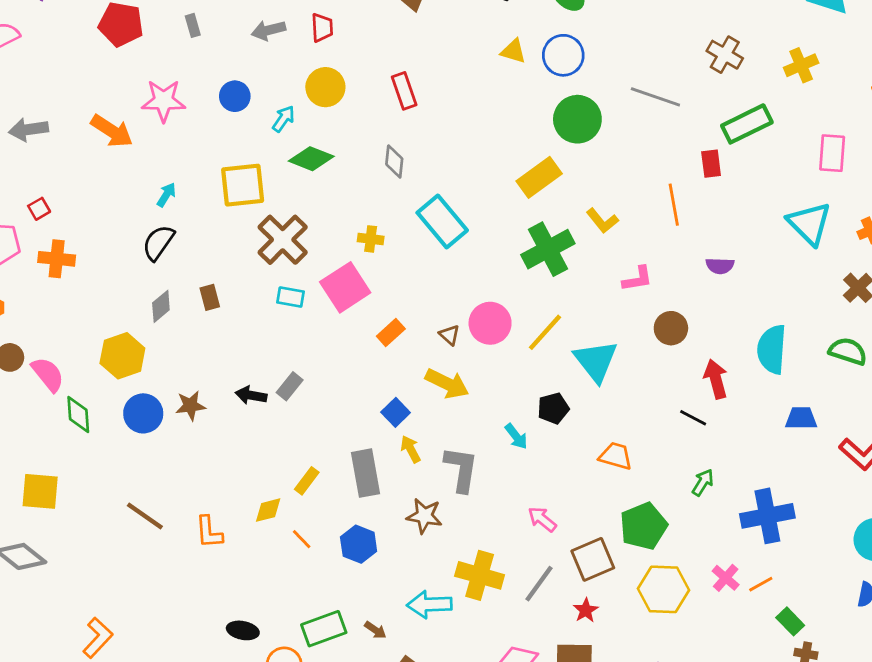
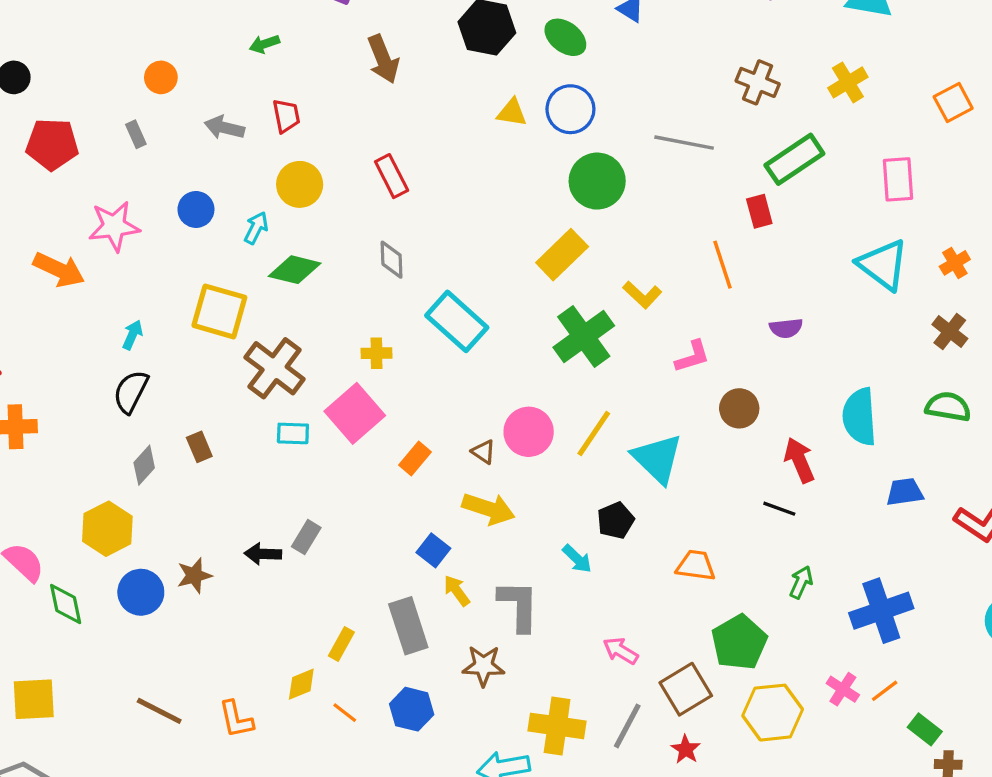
gray arrow: (268, 30) -> (224, 128), turned 36
yellow square: (243, 185) -> (219, 311), turned 30

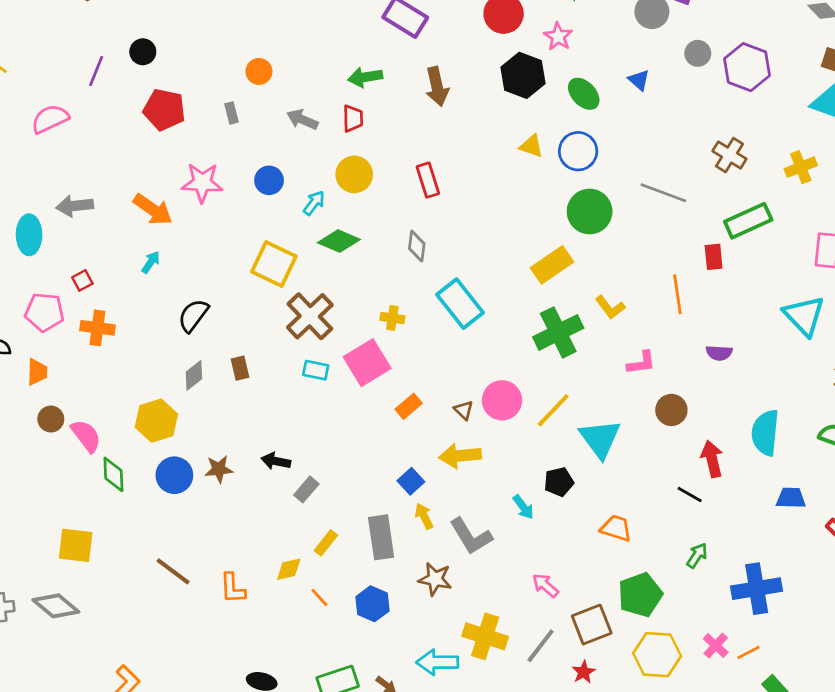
green arrow: (265, 44) -> (365, 77), moved, size x1.4
cyan arrow: (132, 335) -> (151, 262), moved
yellow arrow: (488, 509) -> (460, 456), turned 147
gray rectangle: (306, 537) -> (306, 489), moved
gray L-shape: (519, 606) -> (471, 536), turned 138

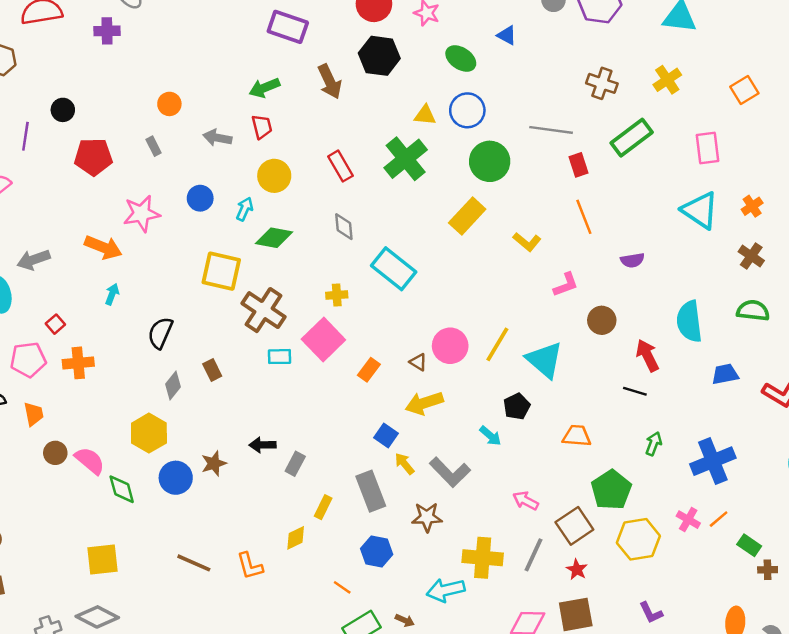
black hexagon: (523, 75) -> (379, 56), moved
red rectangle: (714, 257) -> (579, 165), moved
green cross: (558, 332) -> (406, 159), moved
orange line: (319, 597) -> (342, 587), moved

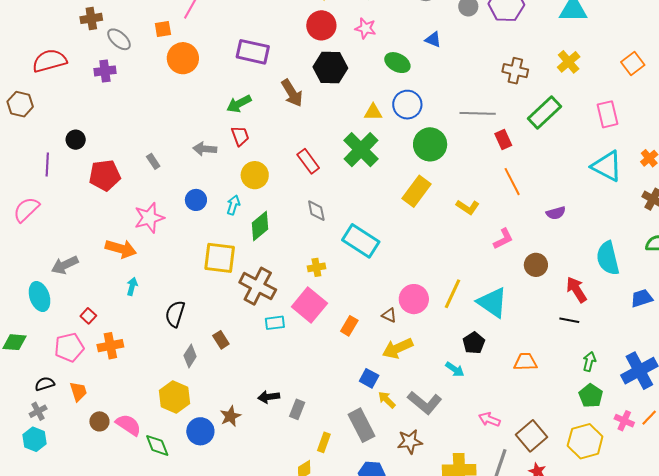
orange circle: (169, 104) -> (183, 58), moved, size x1.6
green diamond: (274, 238) -> (260, 226), turned -44
green pentagon: (611, 490) -> (591, 396), moved, size x0.7

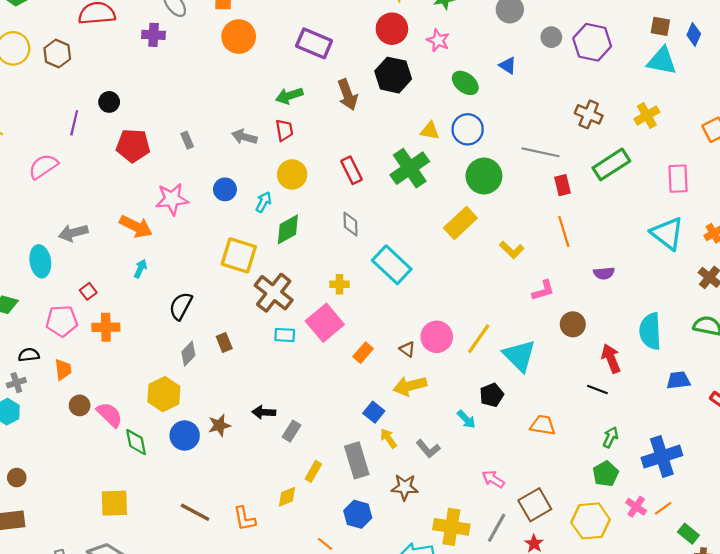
gray L-shape: (425, 403) -> (428, 449), size x0.7

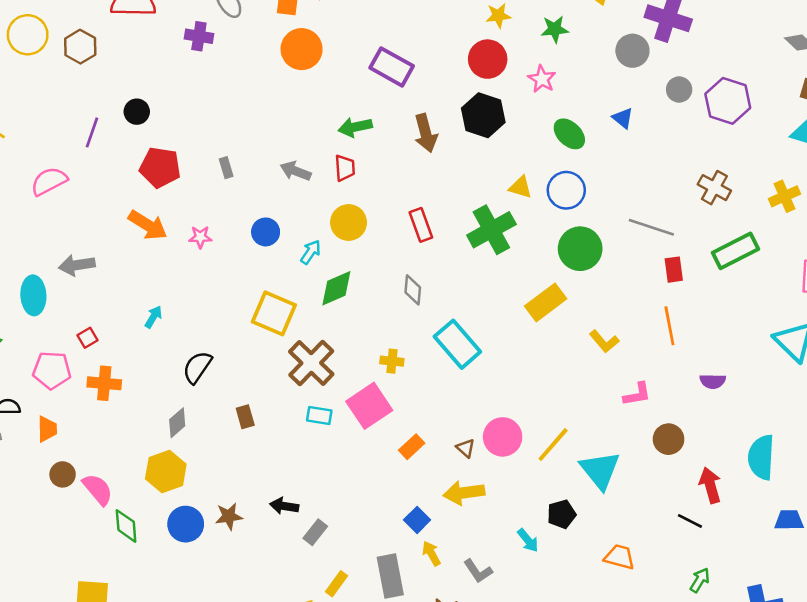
pink star: (172, 199) -> (200, 237), size x0.6
orange arrow: (136, 226) -> (148, 225), moved
gray diamond: (188, 354) -> (177, 423), moved

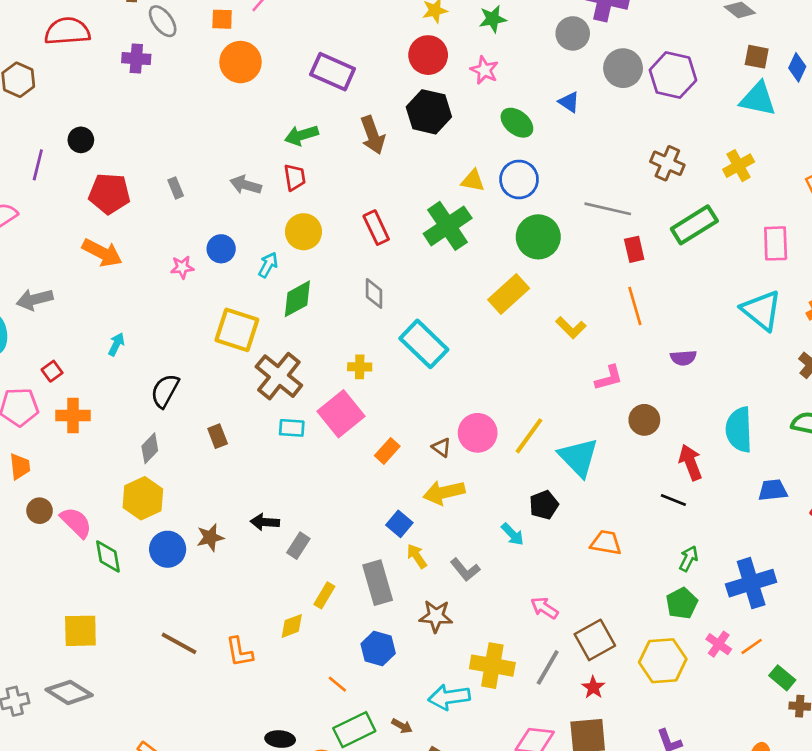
gray circle: (679, 90) -> (623, 68), size x1.5
pink star: (200, 237) -> (182, 267), moved

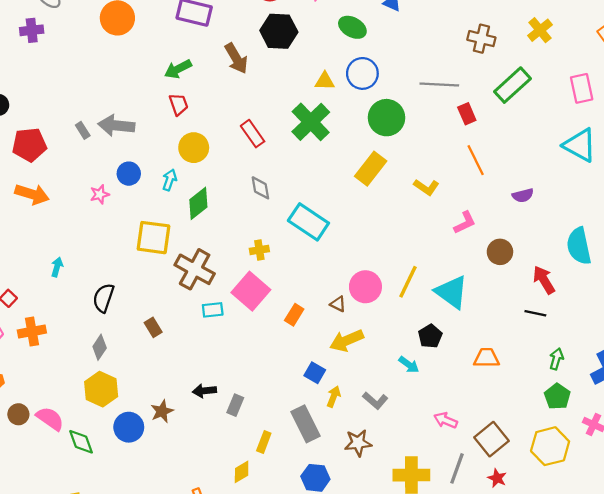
gray arrow: (246, 185) -> (116, 126), moved, size x1.4
yellow arrow: (417, 556) -> (334, 397), turned 65

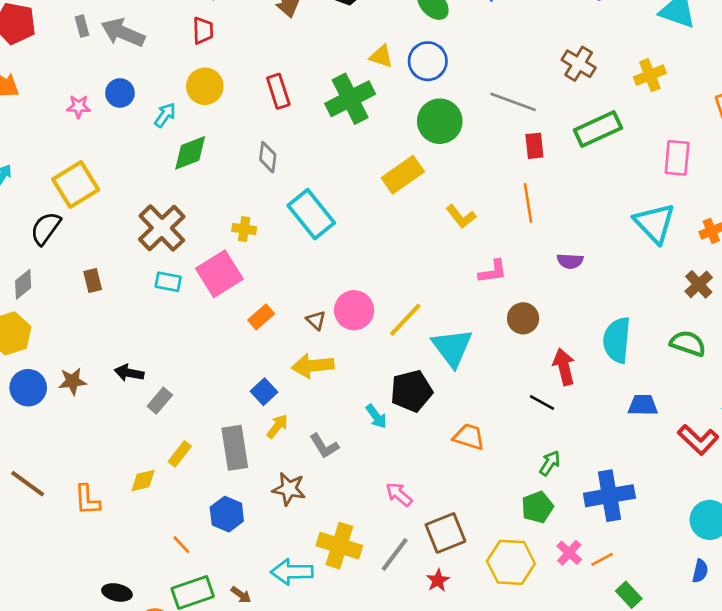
yellow square: (153, 238) -> (76, 184), moved, turned 33
black pentagon: (430, 336) -> (411, 391), size x1.4

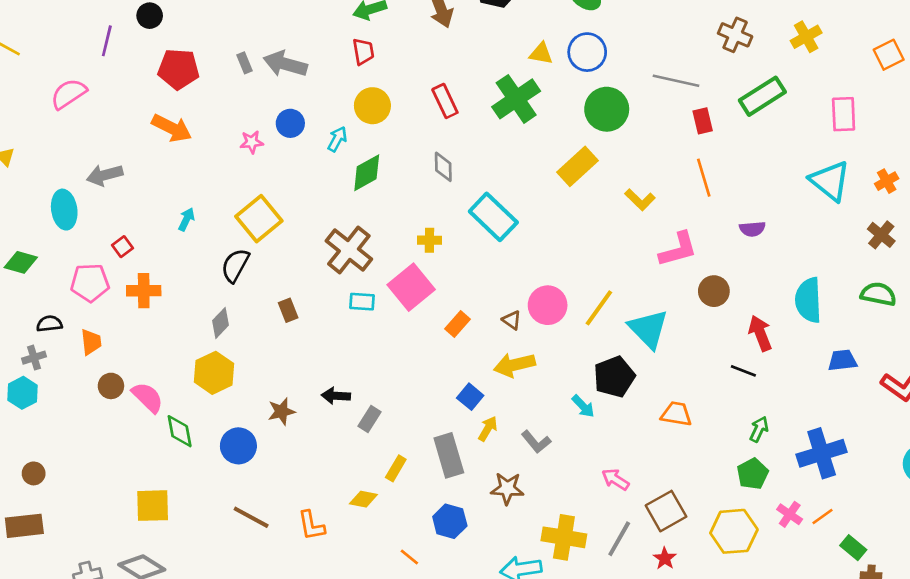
pink L-shape: (493, 272) -> (678, 249), size x1.4
blue circle: (28, 388) -> (238, 446), moved
yellow diamond: (143, 480) -> (363, 499), turned 32

